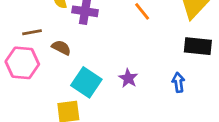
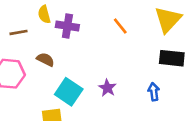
brown line: (32, 32) -> (18, 32), moved

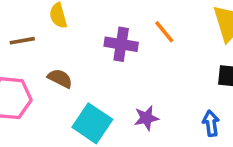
purple cross: (67, 26) -> (121, 44), moved
purple star: (107, 88) -> (146, 118), turned 30

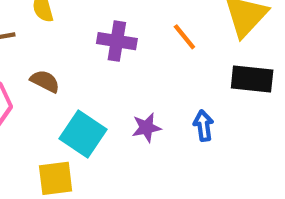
orange line: (164, 32) -> (184, 37), moved
blue arrow: (211, 123) -> (203, 126), moved

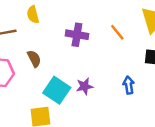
brown semicircle: (45, 81) -> (34, 59), turned 36
purple star: (146, 128) -> (85, 86), moved

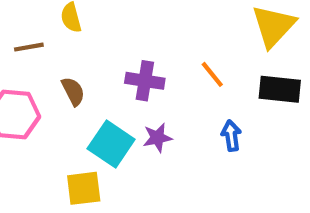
orange line: (117, 32) -> (212, 74), moved
purple cross: (77, 35) -> (145, 81), moved

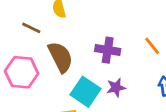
brown line: (29, 47) -> (31, 28), turned 36
brown semicircle: (73, 91) -> (60, 57), size x1.6

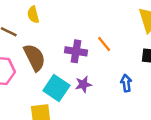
orange line: (152, 46) -> (104, 44), moved

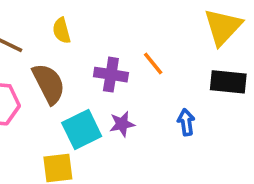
yellow semicircle: (33, 15) -> (62, 31), moved
cyan square: (56, 88) -> (82, 130), turned 30

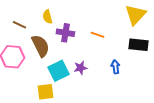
orange line: (153, 64) -> (97, 35), turned -32
purple cross: (111, 75) -> (65, 33), moved

